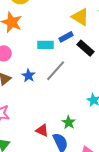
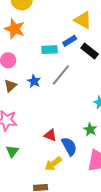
green star: (69, 122) -> (90, 130), moved

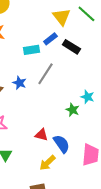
yellow triangle: (83, 20) -> (61, 17), turned 30
green star: (90, 130) -> (72, 110), moved

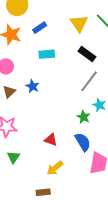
blue rectangle: (50, 39) -> (40, 28), moved
gray line: (45, 74) -> (89, 81), moved
blue semicircle: (61, 144) -> (83, 142), moved

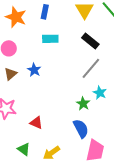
blue rectangle: (40, 28) -> (45, 12), turned -48
red triangle: (51, 140) -> (36, 123), moved
green triangle: (14, 157) -> (24, 149), moved, turned -32

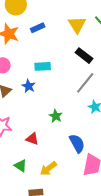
blue rectangle: (45, 12) -> (38, 28), turned 56
cyan rectangle: (50, 39) -> (43, 66), moved
green star: (83, 104) -> (56, 116), moved

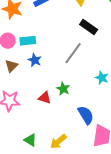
cyan rectangle: (43, 66) -> (28, 41), moved
gray line: (85, 83) -> (73, 53), moved
red triangle: (32, 139) -> (45, 98), moved

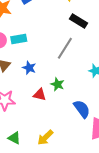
blue star: (35, 60) -> (29, 68), moved
green triangle: (30, 140) -> (14, 138), moved
yellow arrow: (58, 142) -> (45, 138), moved

